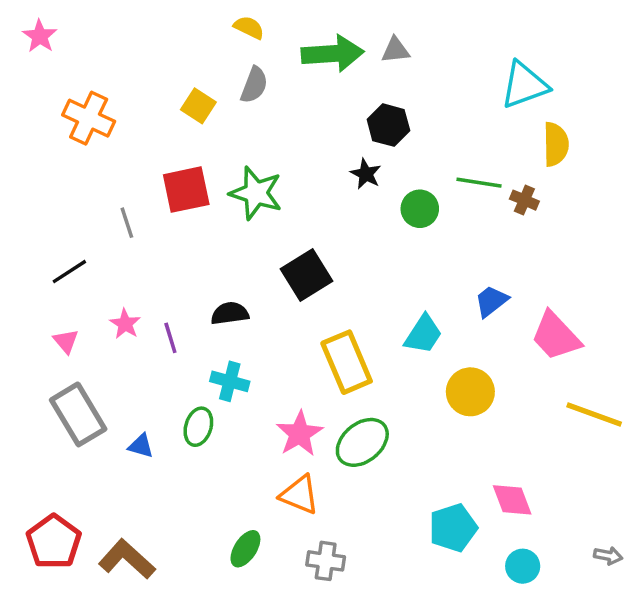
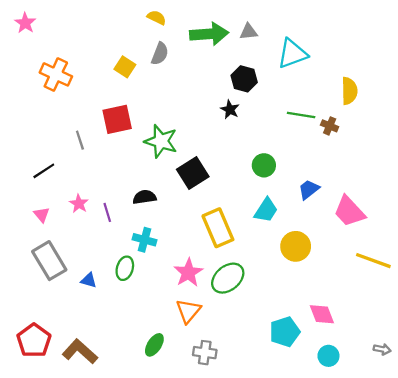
cyan triangle: (524, 85) -> (292, 54), moved
green star: (256, 193) -> (161, 141), moved
green circle: (420, 209) -> (264, 165), moved
orange triangle: (300, 495) -> (188, 311), turned 48

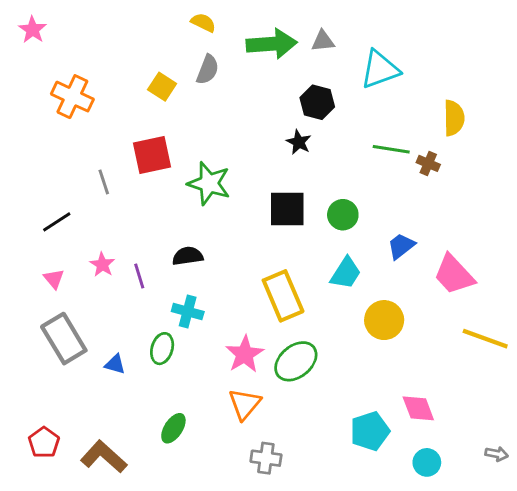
black square: (193, 173) -> (287, 209), moved, turned 32
red pentagon: (34, 341) -> (44, 442), size x0.7
green ellipse: (154, 345) -> (173, 428), moved

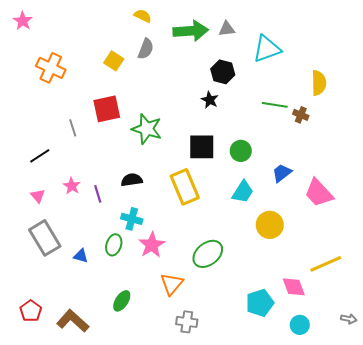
yellow rectangle: (283, 296) -> (185, 187), moved
yellow line: (485, 339) -> (326, 264), moved, turned -44
pink star: (245, 354) -> (152, 245), moved

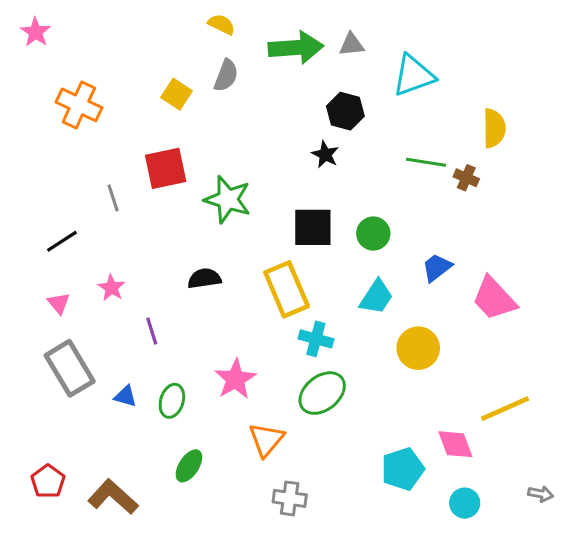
purple line: (98, 194) -> (152, 331), moved
cyan cross: (132, 219) -> (316, 339), moved
green ellipse: (114, 245) -> (172, 401), moved

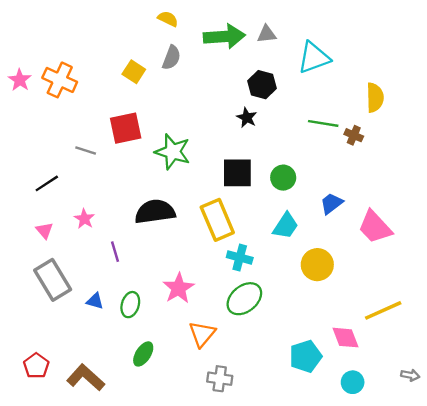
pink star: (36, 32) -> (20, 80), moved
gray line: (113, 198) -> (86, 151), turned -54
black semicircle: (204, 278) -> (155, 212), size x1.6

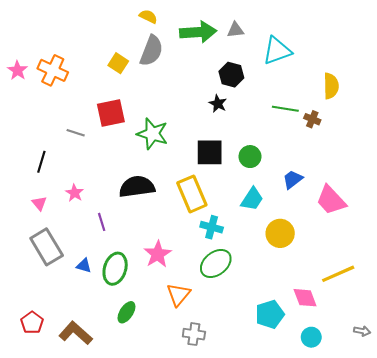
gray semicircle: (171, 58) -> (151, 51), size x1.4
black line: (47, 183) -> (41, 162), turned -40
green ellipse: (130, 305) -> (115, 269), size x1.4

